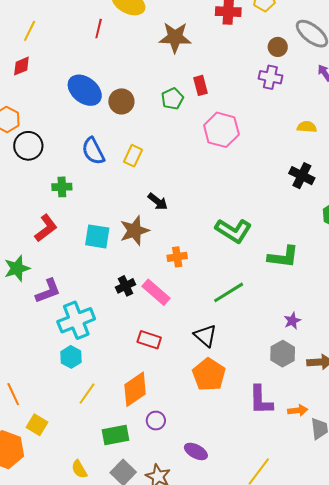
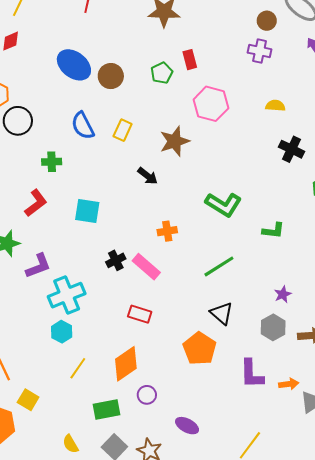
yellow semicircle: (307, 127) -> (275, 106), moved
brown star: (134, 231) -> (175, 141), moved
green L-shape: (283, 257) -> (273, 230), size x0.7
black triangle: (205, 336) -> (222, 313), moved

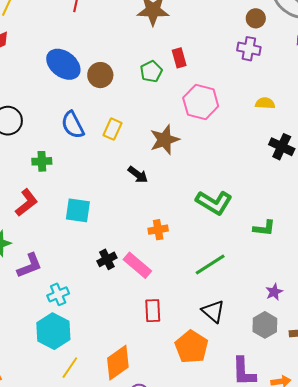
cyan cross: (67, 295) -> (58, 294), size x0.6
red rectangle: (140, 314) -> (153, 311), moved, turned 70
cyan hexagon: (62, 332) -> (53, 331), size x1.6

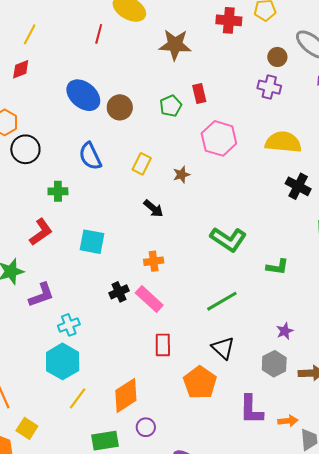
yellow semicircle: (265, 103) -> (283, 142), size x1.8
yellow rectangle: (113, 129) -> (142, 164), moved
brown star: (165, 140) -> (181, 175), size x0.6
orange cross: (158, 230) -> (154, 261), moved

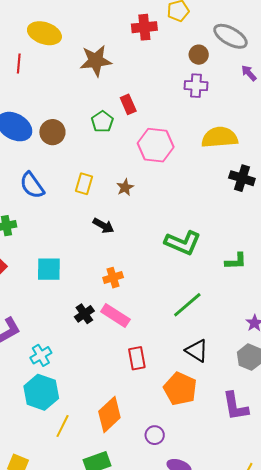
purple circle: (146, 427) -> (155, 435), moved

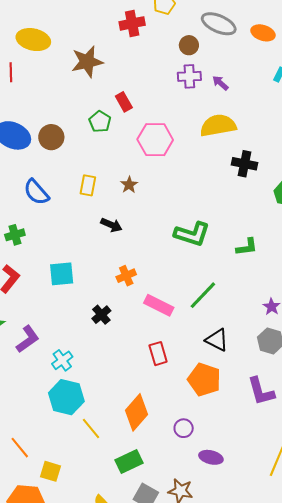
purple arrow: (249, 73) -> (220, 83), moved
pink rectangle: (115, 315) -> (159, 305), moved
yellow line: (63, 426) -> (91, 429), turned -60

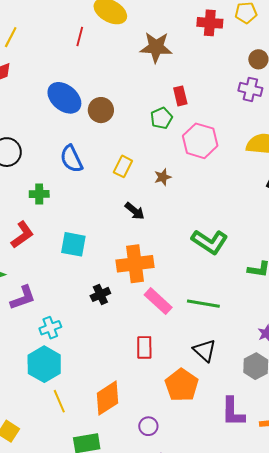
green pentagon: (100, 122) -> (161, 118), moved
orange cross: (126, 276) -> (135, 264), size x1.8
green line: (203, 295) -> (203, 304), turned 40

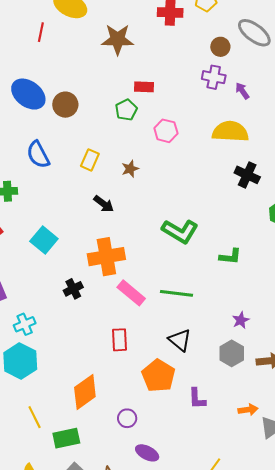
red rectangle: (180, 96) -> (144, 87), turned -72
pink hexagon: (200, 141) -> (166, 131), size x0.7
cyan square: (73, 244) -> (44, 240), turned 32
yellow line: (59, 401) -> (35, 417), moved
purple L-shape: (233, 412) -> (197, 399), moved, size x0.7

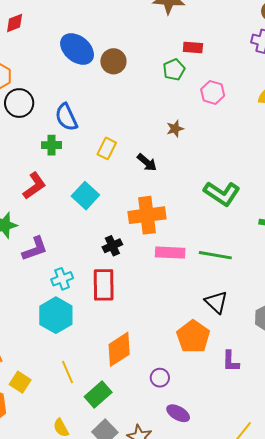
blue semicircle: (38, 155) -> (66, 117), moved
yellow rectangle: (90, 160) -> (107, 148), moved
pink rectangle: (131, 293) -> (170, 253), turned -40
red rectangle: (119, 340) -> (104, 285), moved, size x1.4
green rectangle: (66, 438) -> (98, 394), turned -32

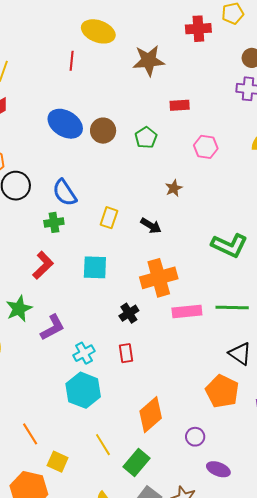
green pentagon: (174, 70) -> (146, 138), moved
cyan square: (85, 196) -> (95, 267), turned -32
red rectangle: (104, 285) -> (126, 353), size x0.6

